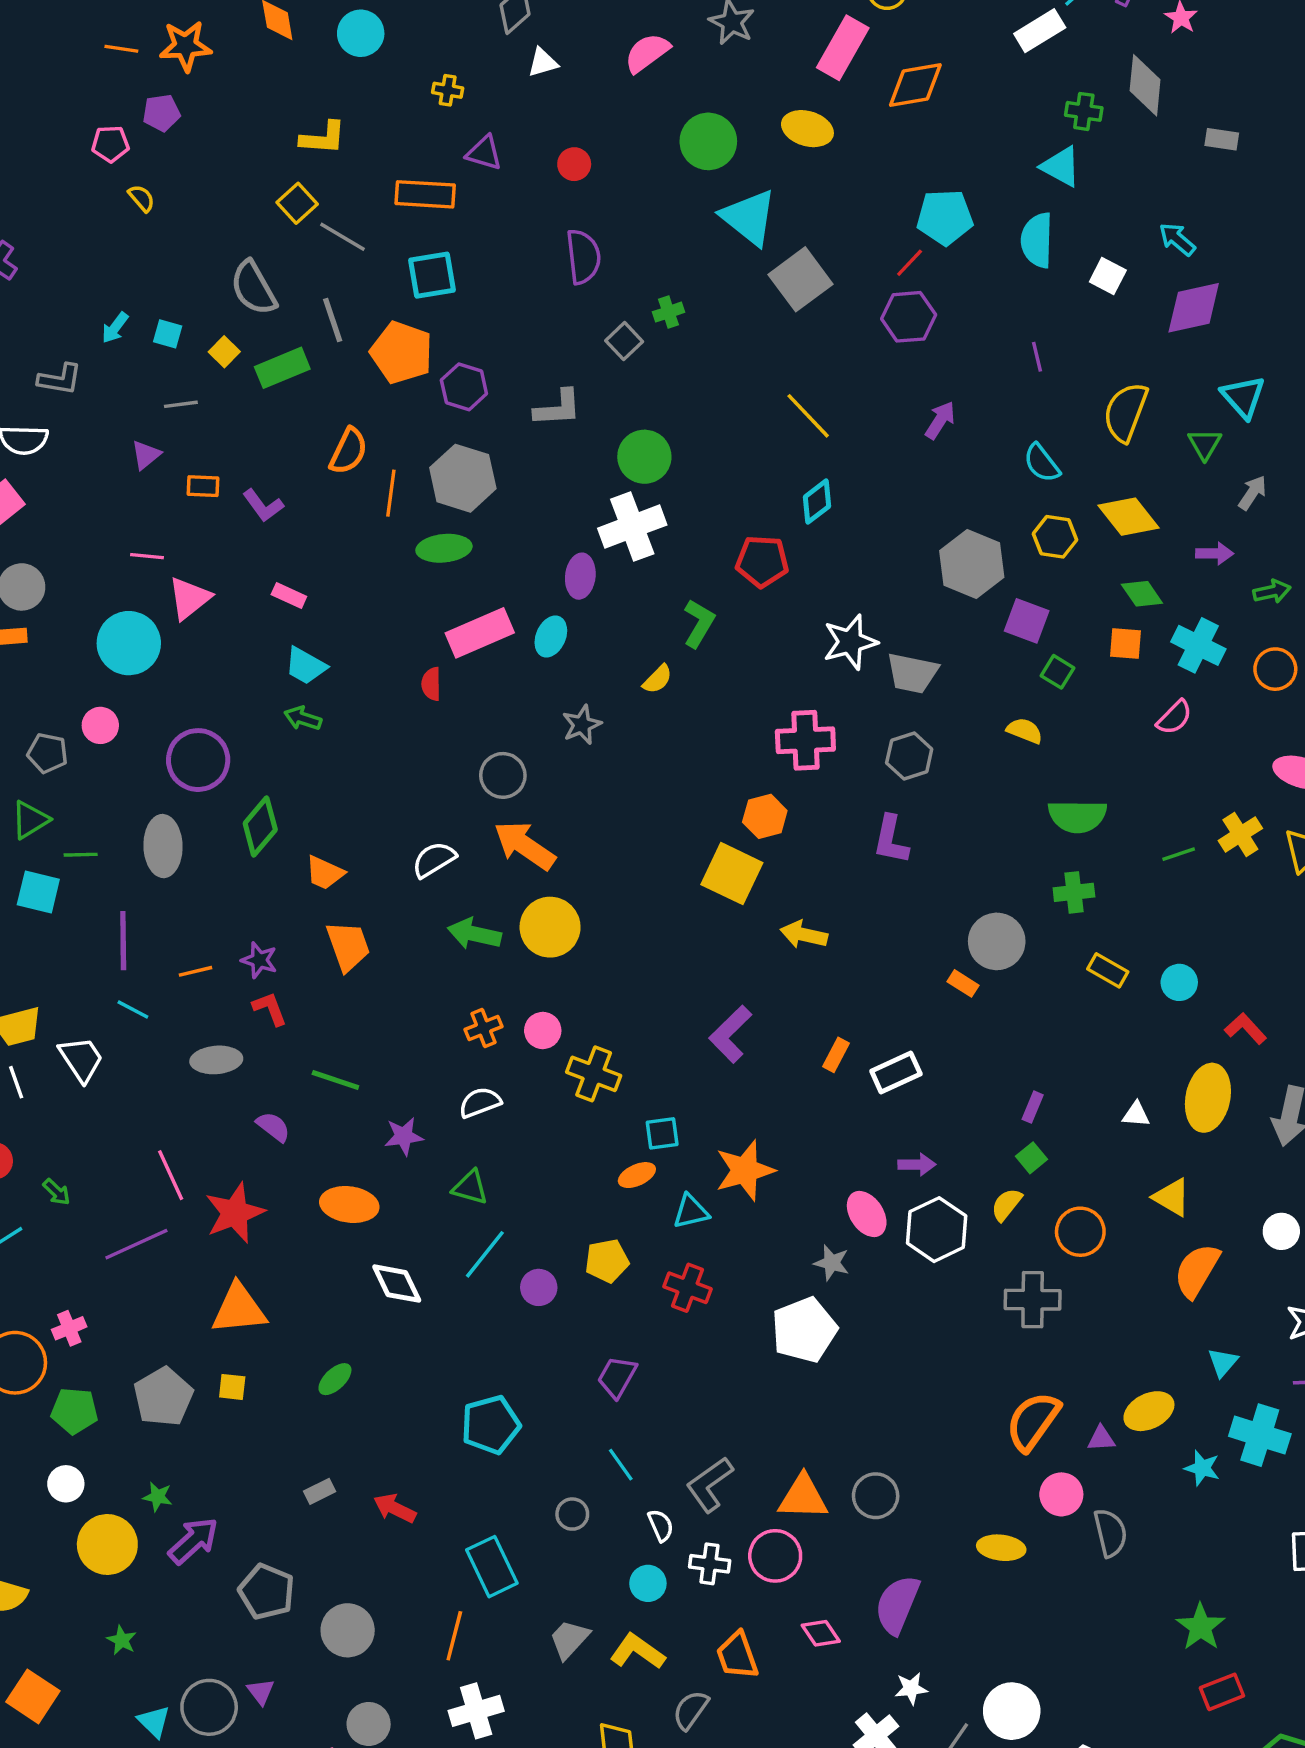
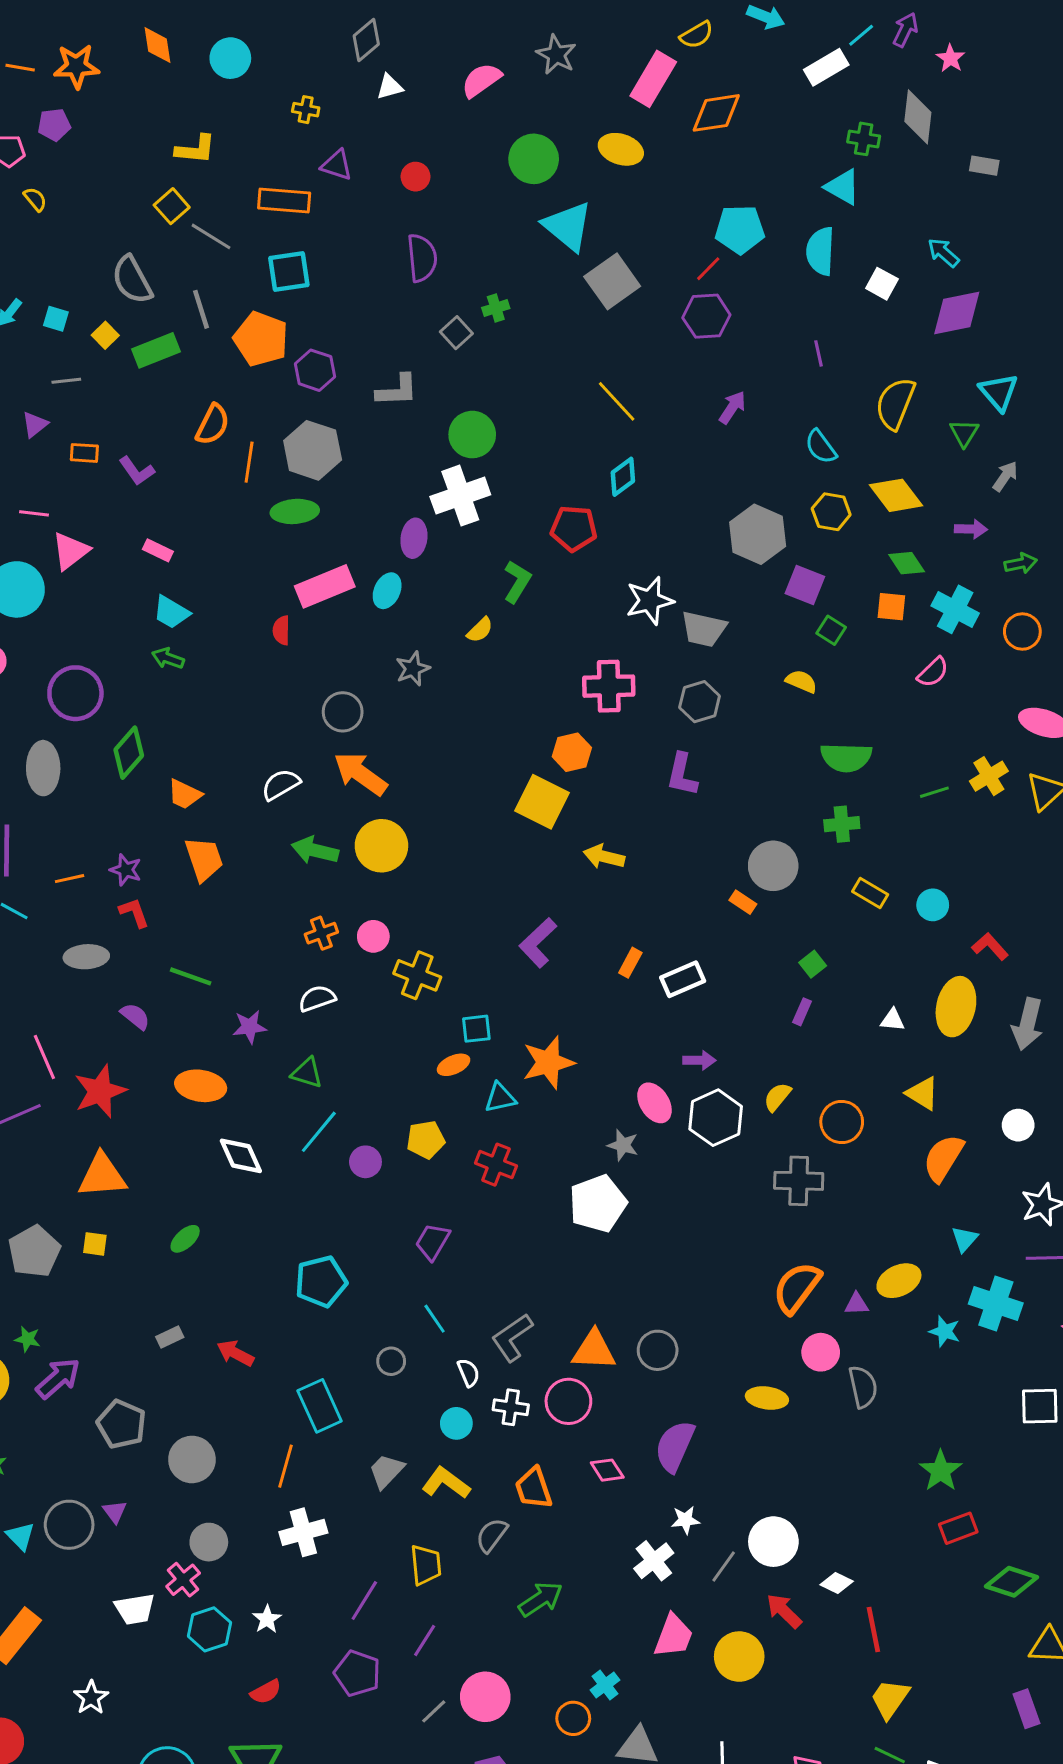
green square: (1031, 1158) -> (813, 964), moved

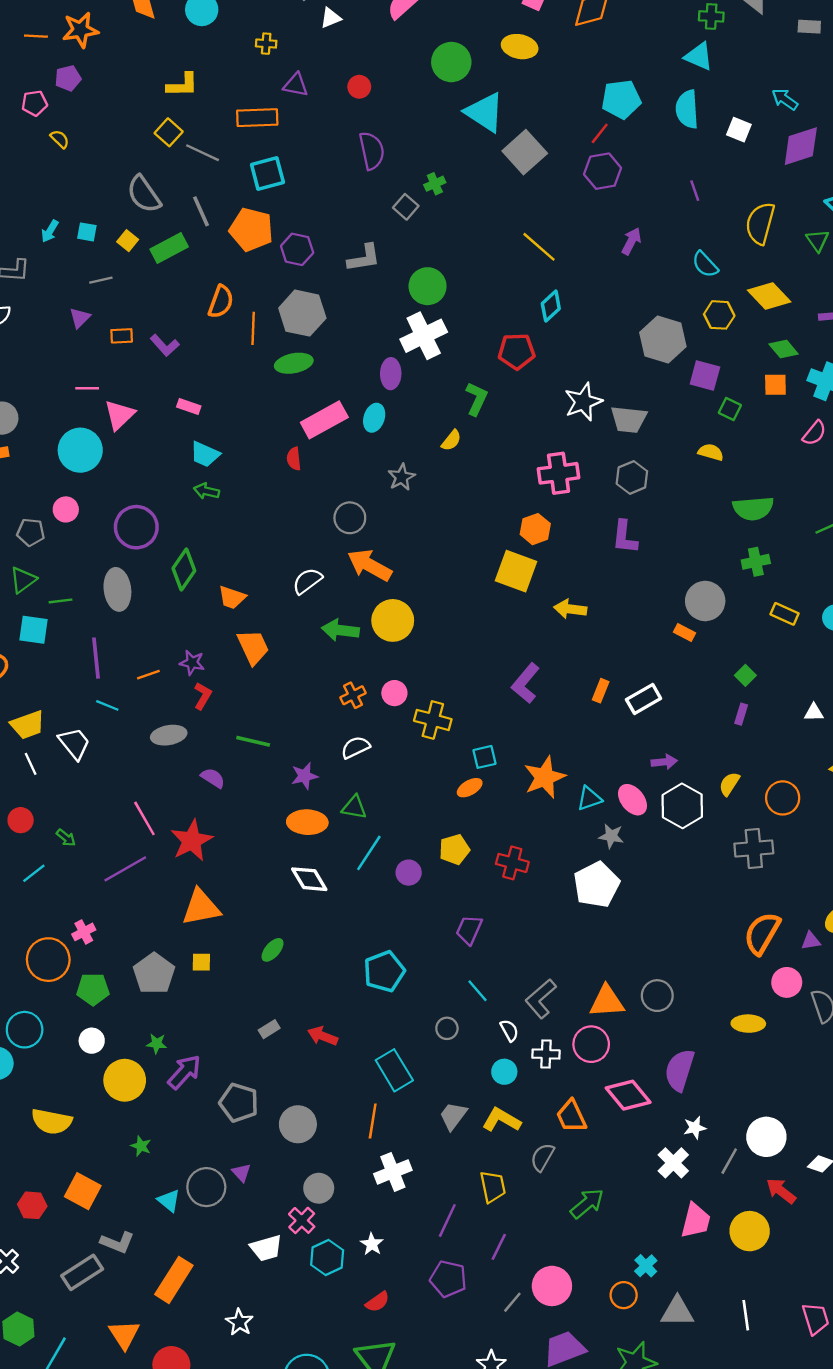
red L-shape: (134, 913) -> (203, 696), turned 56
orange ellipse: (201, 1086) -> (307, 822), moved
cyan triangle: (500, 1098) -> (589, 799), moved
pink diamond: (607, 1470) -> (628, 1095), size x1.6

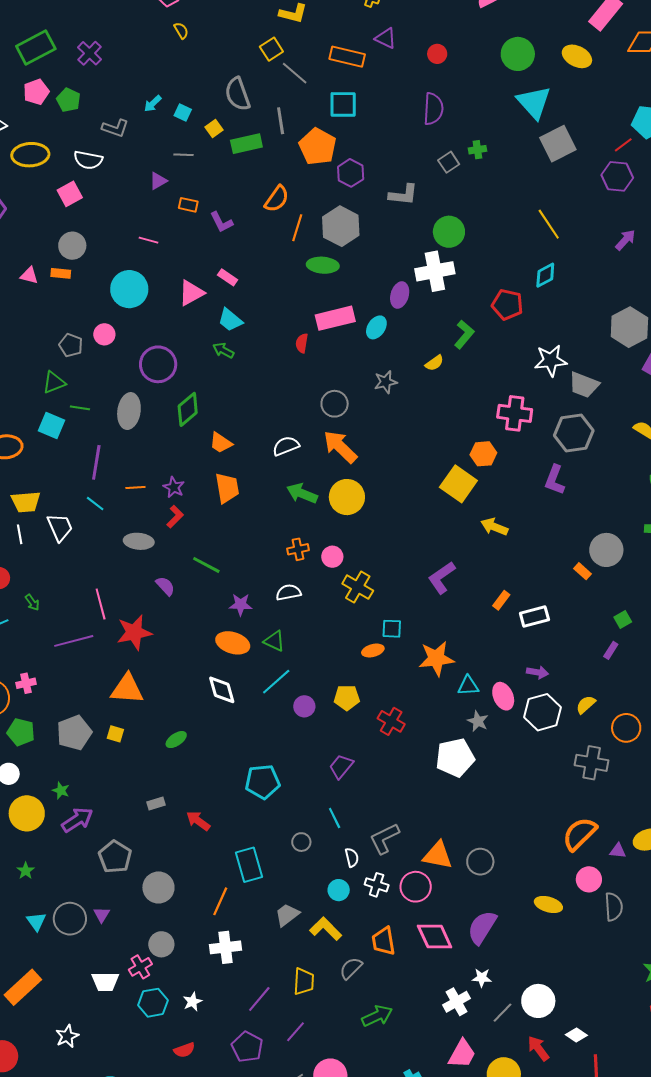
pink triangle: (119, 415) -> (191, 293), moved
gray hexagon: (632, 477) -> (574, 433), size x1.4

